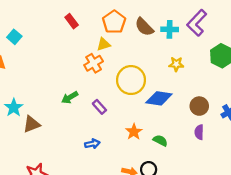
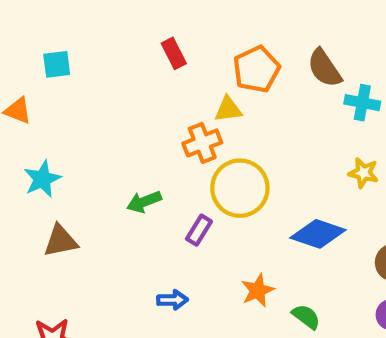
brown semicircle: (144, 27) -> (324, 68), moved
cyan square: (14, 37) -> (57, 64), turned 32
yellow circle: (131, 80) -> (240, 188), moved
purple rectangle: (99, 107) -> (199, 230), turned 64
cyan star: (14, 108) -> (42, 179), moved

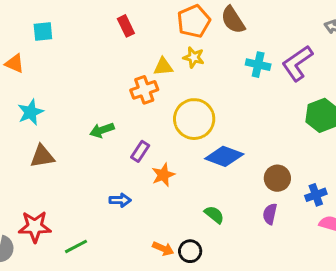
brown semicircle: (324, 68) -> (233, 20), moved
orange pentagon: (256, 69) -> (194, 21), moved
yellow star: (363, 173) -> (194, 57), moved
yellow circle: (240, 188) -> (194, 119), moved
orange star: (258, 290) -> (163, 175), moved

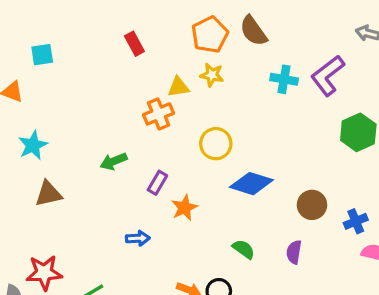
yellow circle: (194, 119) -> (216, 144), size x0.7
purple semicircle: (270, 214) -> (294, 252), moved

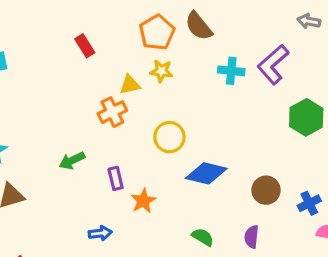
purple rectangle: (157, 183) -> (116, 178), turned -40

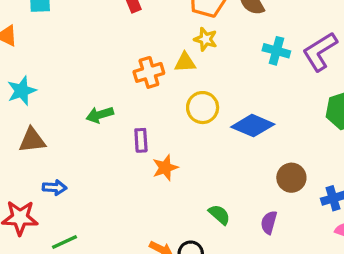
yellow triangle: (130, 85) -> (185, 62), moved
blue diamond: (206, 173) -> (253, 126), moved
blue arrow: (100, 233) -> (55, 188), moved

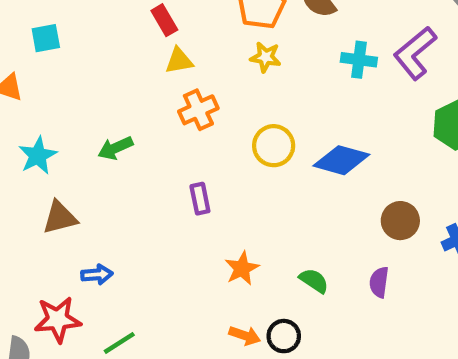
yellow triangle: (185, 62) -> (179, 61), moved
green arrow: (100, 115) -> (115, 148), moved
orange star: (165, 168) -> (242, 268), moved

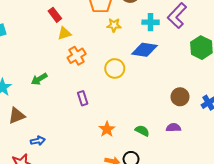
yellow star: (266, 57) -> (114, 25), moved
blue diamond: (341, 160) -> (145, 50), moved
purple semicircle: (379, 282) -> (173, 128), turned 88

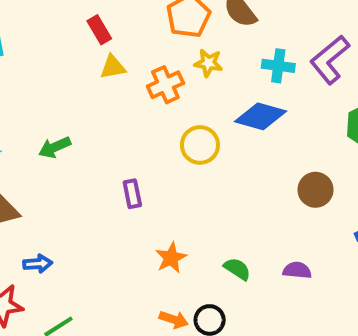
orange cross: (77, 56) -> (165, 85), moved
brown circle: (180, 97) -> (316, 190), moved

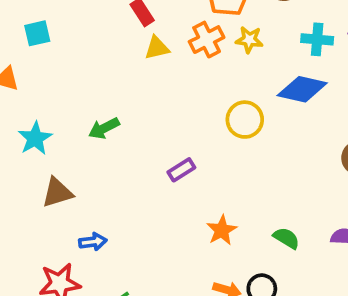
orange cross: (165, 85) -> (207, 40), moved
purple rectangle: (132, 194) -> (181, 170), turned 72

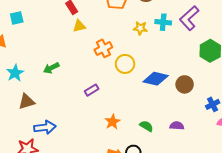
orange cross: (207, 40) -> (103, 48), moved
yellow star: (249, 40) -> (140, 28), moved
blue diamond: (302, 89) -> (156, 79), moved
blue arrow: (93, 242) -> (45, 127), size x1.5

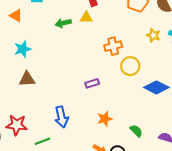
yellow triangle: (79, 26) -> (86, 18), moved
green arrow: (51, 68) -> (63, 23), moved
blue arrow: (45, 127) -> (61, 117), moved, turned 70

